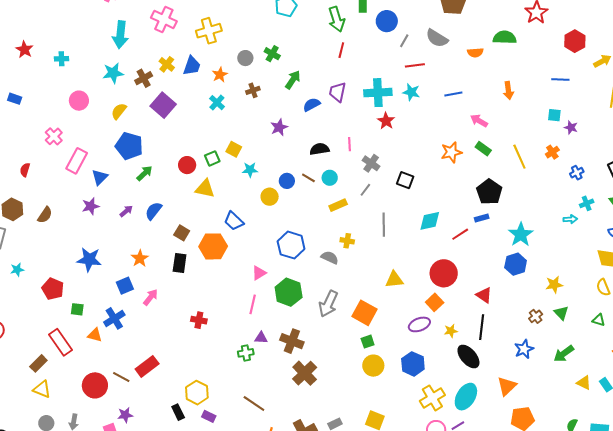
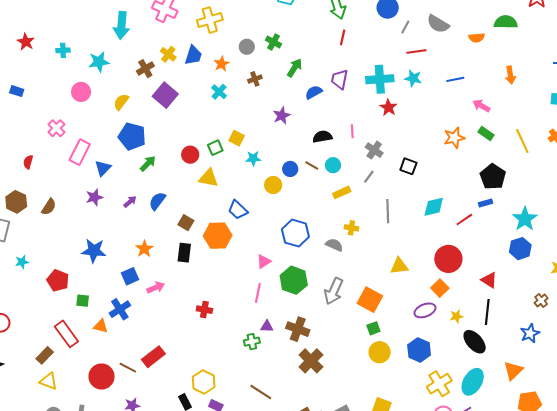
cyan star: (113, 73) -> (99, 62), moved
pink arrow: (151, 297) -> (156, 287), turned 30

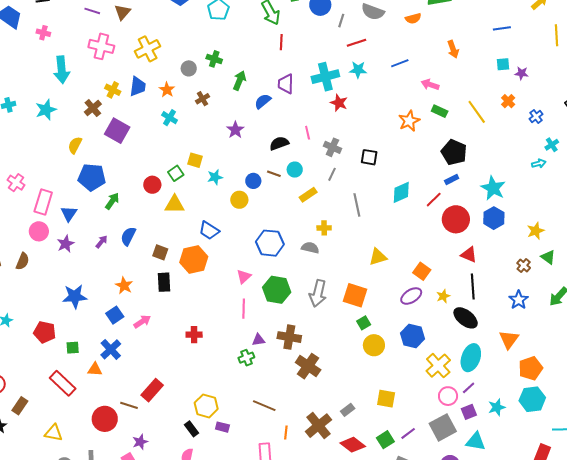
pink circle: (81, 92) -> (39, 231), moved
red circle: (448, 259) -> (456, 219), moved
brown rectangle: (45, 355) -> (20, 406), moved

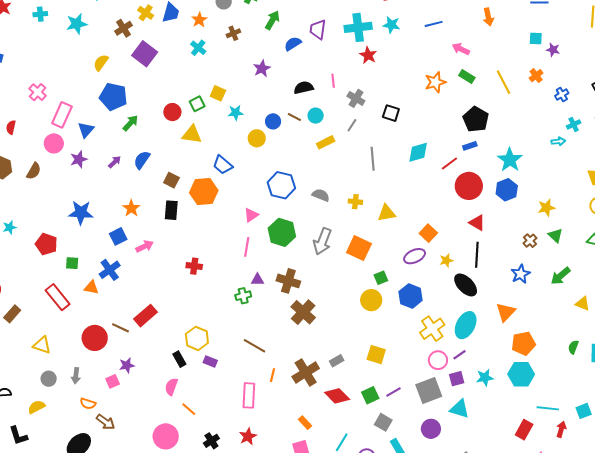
yellow cross: (324, 228) -> (355, 202), moved
green square: (364, 323) -> (381, 278), moved

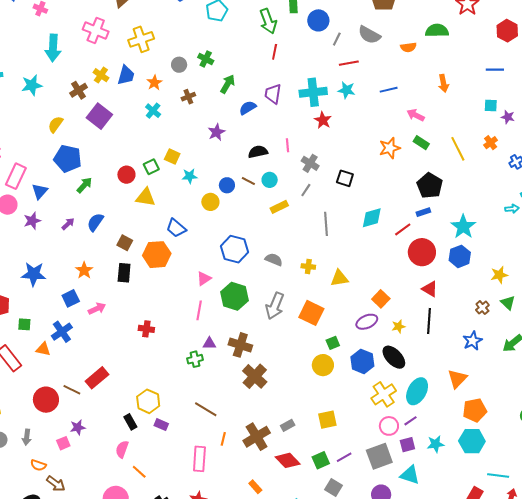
black ellipse: (466, 285) -> (394, 357), moved
yellow square: (376, 355) -> (327, 420), turned -30

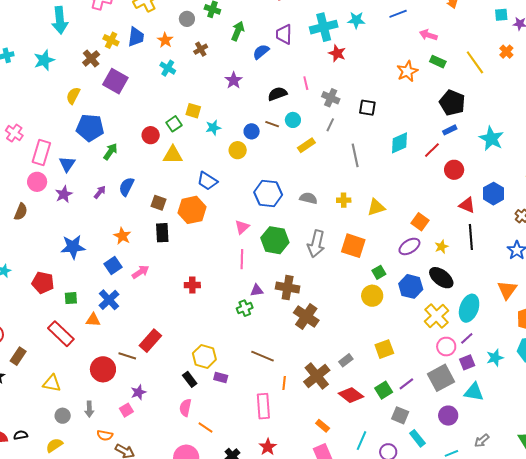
red circle: (422, 252) -> (454, 170), size x0.7
blue hexagon: (460, 256) -> (494, 194), moved

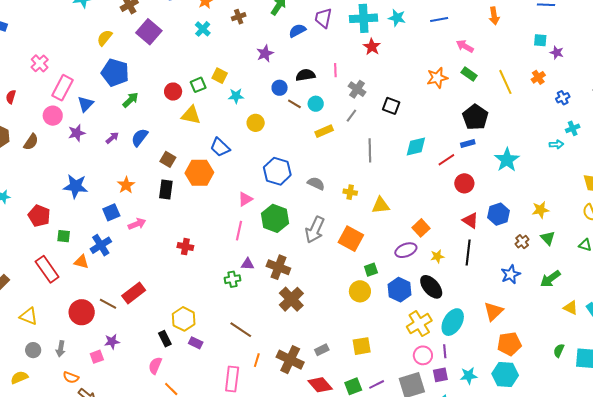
blue circle: (252, 131) -> (280, 88), moved
purple line: (467, 338) -> (445, 351), turned -64
brown cross: (317, 376) -> (290, 360), turned -36

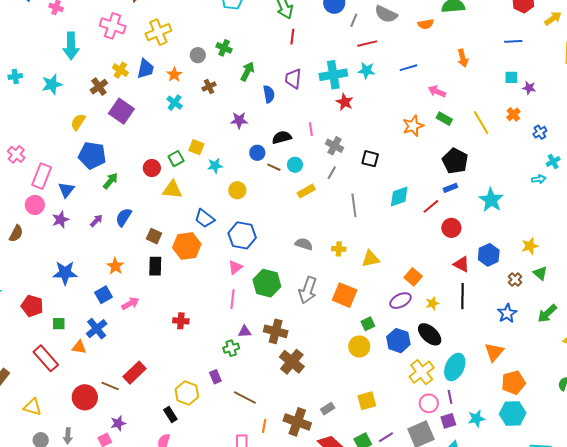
blue semicircle: (297, 31) -> (269, 94), turned 114
purple star: (265, 53) -> (239, 120), turned 30
blue hexagon: (277, 171) -> (242, 235), moved
purple rectangle: (196, 343) -> (215, 377), moved, turned 48

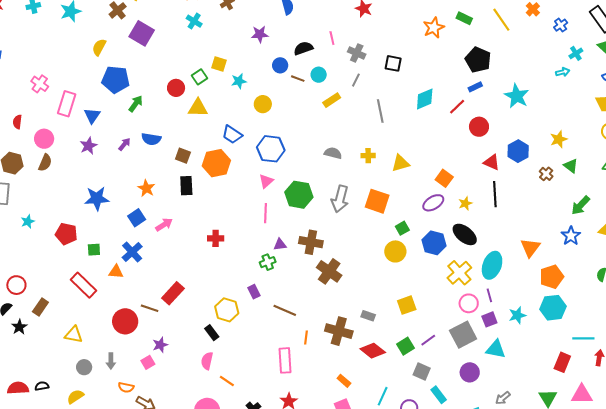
pink circle: (35, 205) -> (44, 139), moved
blue semicircle: (124, 217) -> (151, 139), turned -108
blue star: (507, 313) -> (571, 236), moved
gray rectangle: (328, 409) -> (368, 316), turned 56

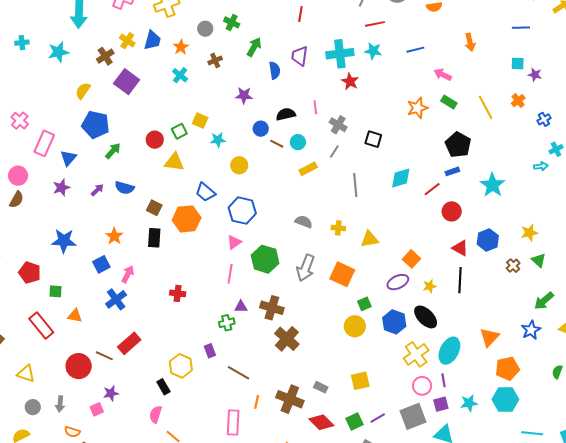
pink arrow: (164, 225) -> (128, 274), turned -36
blue cross: (132, 252) -> (116, 299), moved

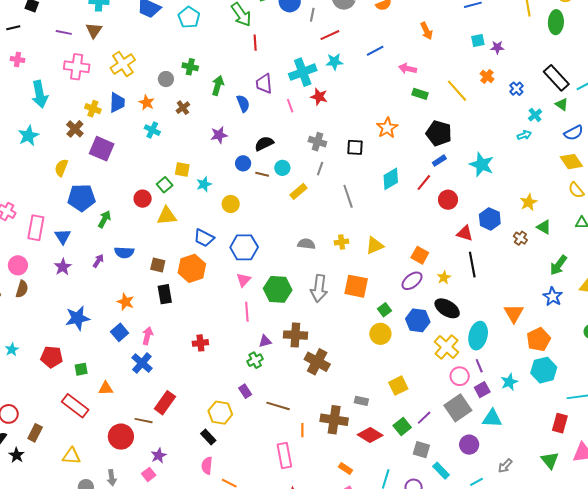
pink line: (315, 107) -> (290, 106), moved
orange star: (417, 108) -> (387, 128), moved

